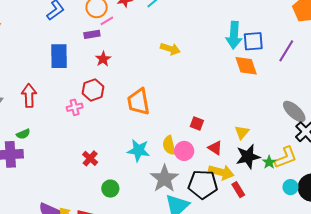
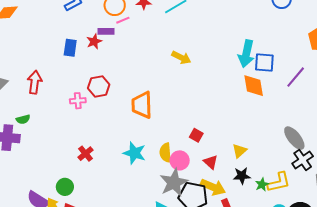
blue rectangle: (59, 56) -> (70, 48), size x0.7
red star: (103, 59) -> (94, 42), moved
black star: (248, 157) -> (242, 176), size x0.7
gray star: (164, 179) -> (174, 183), moved
green circle: (110, 189) -> (65, 187), moved

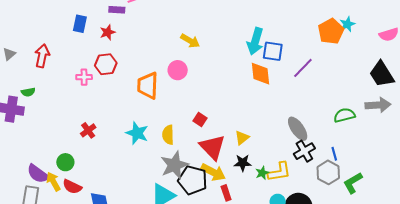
red star: (94, 42) -> (108, 32), moved
pink circle: (180, 160) -> (178, 70), moved
red triangle: (211, 162) -> (212, 147), size x1.8

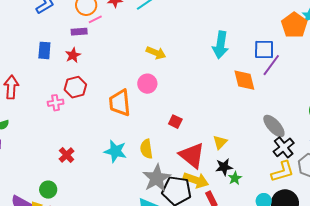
blue square: (273, 51) -> (264, 50), moved
orange diamond: (261, 74) -> (244, 80), moved
red square: (200, 119) -> (175, 122), moved
yellow L-shape: (279, 172) -> (282, 171), moved
green star: (262, 173) -> (235, 178), moved

